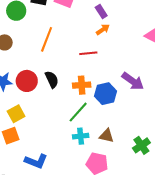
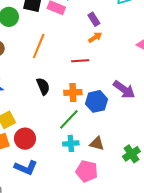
red circle: (27, 81) -> (25, 139), moved

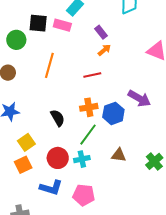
black semicircle: (43, 86) -> (58, 118), moved
red circle: (25, 139) -> (58, 158), moved
cyan cross: (71, 143) -> (82, 159), moved
pink pentagon: (87, 171) -> (84, 195), moved

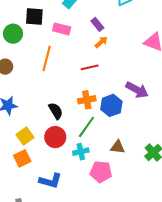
pink rectangle: (62, 25) -> (62, 29), moved
red circle: (58, 158) -> (55, 137), moved
pink pentagon: (84, 195) -> (101, 172), moved

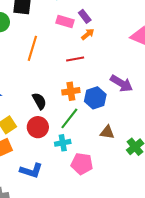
pink rectangle: (62, 29) -> (65, 21), moved
brown triangle: (118, 147) -> (107, 132), moved

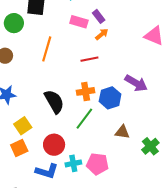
black semicircle: (39, 101) -> (54, 102), size x1.4
red circle: (38, 127) -> (54, 145), moved
cyan cross: (63, 143) -> (73, 163), moved

